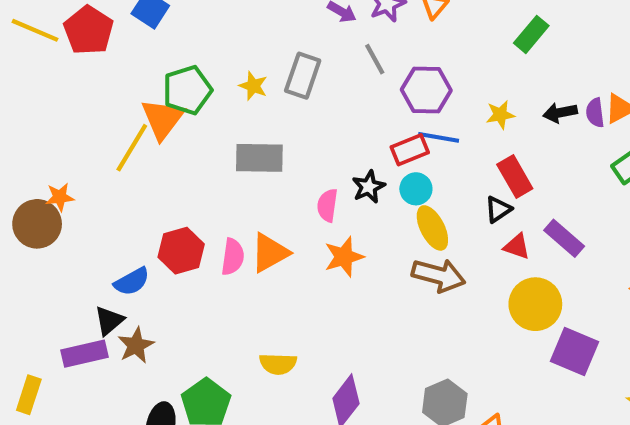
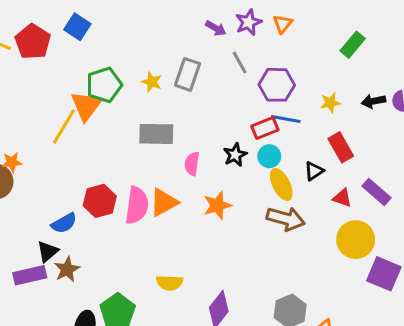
pink semicircle: (327, 205) -> (192, 164), moved
black triangle: (498, 209) -> (314, 171), moved
pink semicircle: (233, 257) -> (137, 205), size x1.4

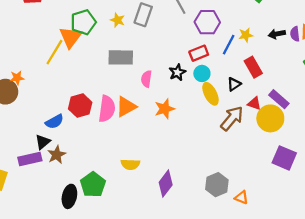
blue line: (286, 119) -> (229, 45), moved, turned -72
brown arrow: (286, 219) -> (232, 118), moved, turned -65
yellow circle: (356, 240) -> (270, 118), moved

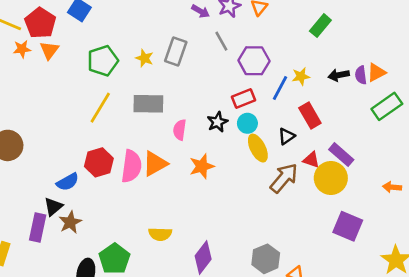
orange triangle: (70, 37) -> (49, 50), moved, size x0.7
yellow line: (54, 52) -> (100, 108), moved
orange star: (17, 78) -> (22, 49), moved
purple rectangle: (30, 159) -> (38, 228), turned -65

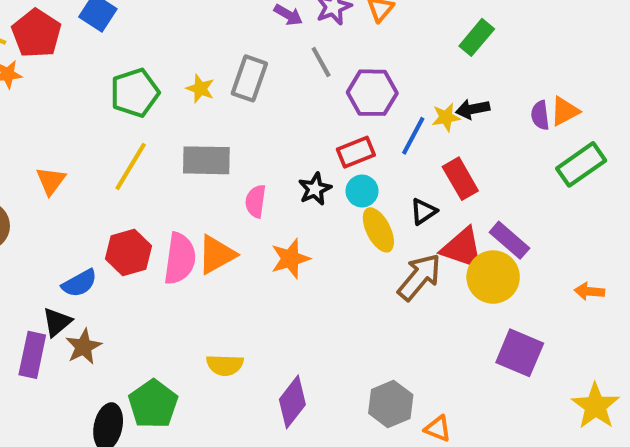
orange triangle: (49, 50) -> (51, 181), moved
black arrow: (339, 75) -> (473, 109), moved
red triangle: (311, 160) -> (462, 248), size x1.6

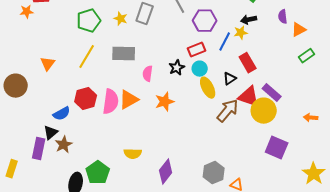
black arrow: (473, 109) -> (249, 20), moved
purple semicircle: (540, 115) -> (283, 17), moved
green rectangle: (581, 164) -> (307, 56), size x0.7

